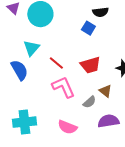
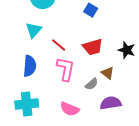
blue semicircle: (19, 70) -> (30, 66), moved, turned 35
pink L-shape: (63, 87) -> (66, 69), turned 35

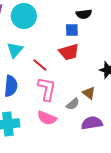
blue square: (91, 10) -> (72, 30), turned -32
red trapezoid: (93, 47) -> (69, 52), moved
pink semicircle: (70, 109) -> (47, 118), moved

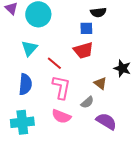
brown triangle: (89, 93) -> (100, 83), moved
purple semicircle: (92, 123) -> (106, 121), turned 40

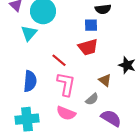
cyan triangle: (29, 48) -> (29, 33), moved

